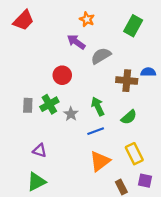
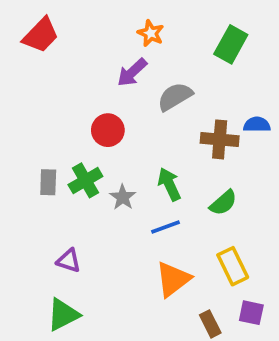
purple arrow: (76, 42) -> (132, 72), turned -78

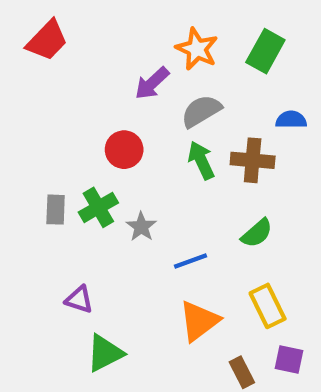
orange star: (151, 33) -> (197, 49), moved, size x1.4
blue semicircle: (257, 125) -> (291, 120), moved
green arrow: (169, 184) -> (201, 160), moved
green triangle: (63, 315) -> (105, 353), moved

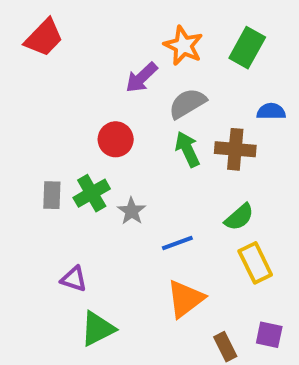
yellow rectangle: (268, 306) -> (255, 263), moved

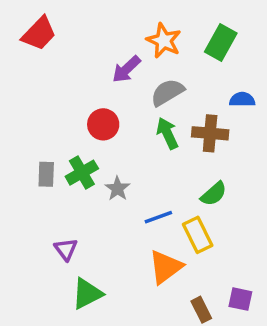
yellow rectangle: (255, 263) -> (198, 235), moved
purple triangle: (74, 279) -> (66, 249), turned 35

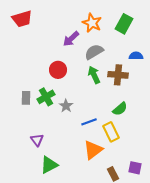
red trapezoid: (39, 34) -> (22, 19), turned 30

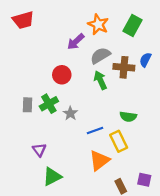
blue semicircle: (136, 56) -> (145, 60), turned -64
brown cross: (118, 75) -> (124, 67), moved
green semicircle: (120, 109) -> (128, 117), turned 49

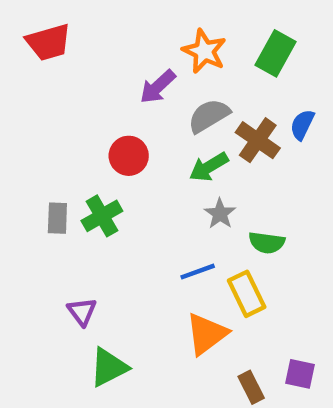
brown cross: (124, 67) -> (258, 140), turned 30
green arrow: (100, 80) -> (209, 167), turned -96
gray star: (70, 113) -> (220, 214), moved

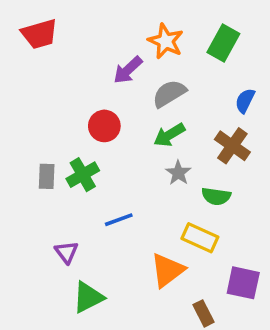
brown cross: (258, 140) -> (232, 146), moved
blue line: (198, 272) -> (119, 220), moved
yellow rectangle: (247, 294) -> (200, 238), turned -40
purple square: (300, 374) -> (243, 283), moved, size x1.4

